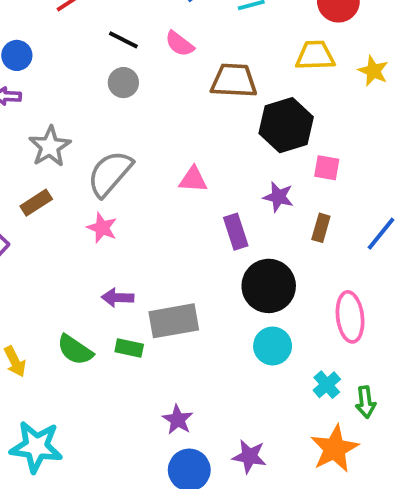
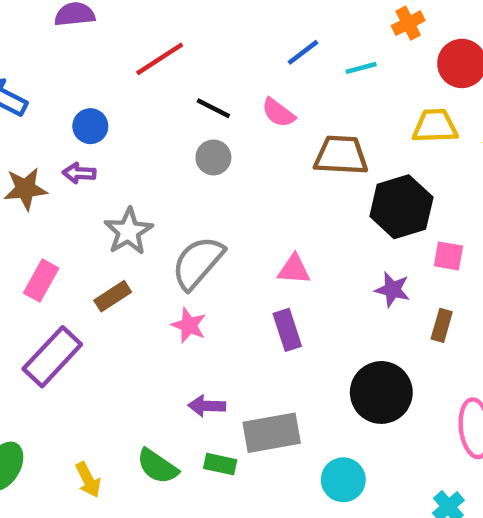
purple rectangle: (236, 232) -> (287, 330), moved
cyan circle: (273, 346) -> (343, 480), moved

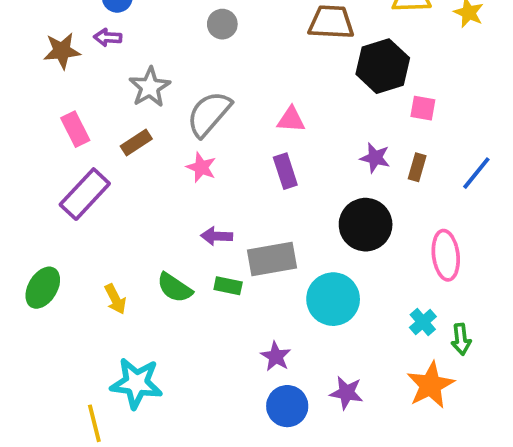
pink rectangle: (41, 281) -> (75, 129), turned -56
purple star: (392, 290) -> (375, 158), moved
cyan circle: (343, 480) -> (333, 299), size x1.4

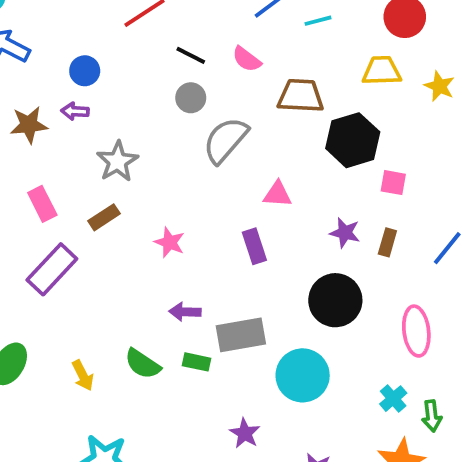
gray semicircle: (209, 114) -> (225, 140), moved
pink triangle: (291, 120) -> (278, 194), moved

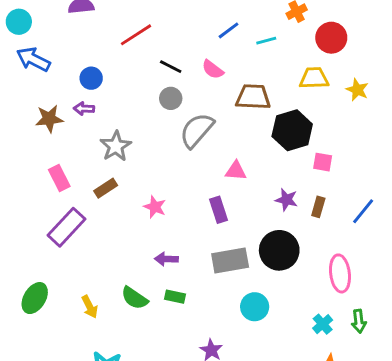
gray rectangle: (241, 335) -> (230, 260), moved
cyan circle: (303, 375) -> (255, 307), size x0.7
green arrow: (432, 416) -> (359, 321), moved

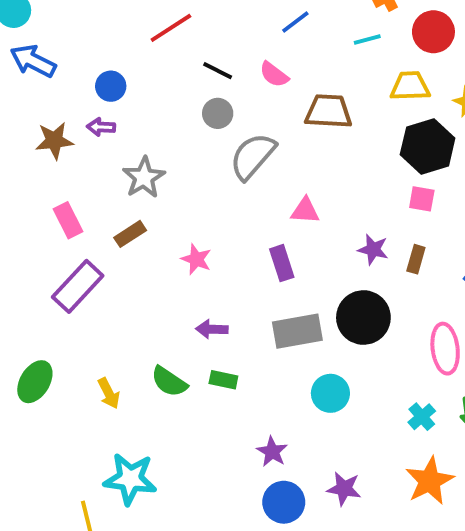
cyan line: (266, 41) -> (367, 40), moved
black hexagon: (292, 130) -> (428, 146), moved

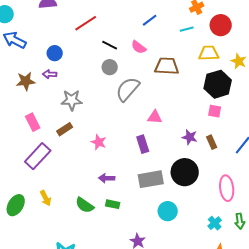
gray star: (144, 178) -> (72, 100), turned 30
brown rectangle: (416, 259) -> (212, 142), turned -40
yellow arrow: (109, 393) -> (46, 198), moved

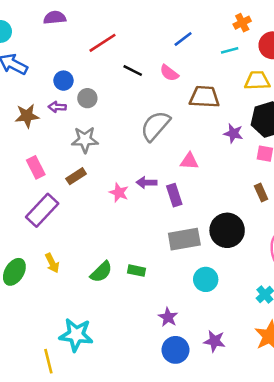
gray circle: (110, 67) -> (87, 98), moved
purple star: (190, 137) -> (233, 133), moved
purple arrow: (107, 178) -> (147, 182), moved
green semicircle: (85, 205) -> (101, 272), turned -78

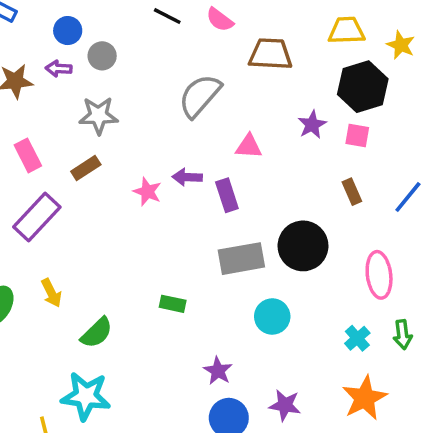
purple star: (233, 133) -> (312, 125), moved, turned 30
green semicircle: (101, 272) -> (97, 333), moved

